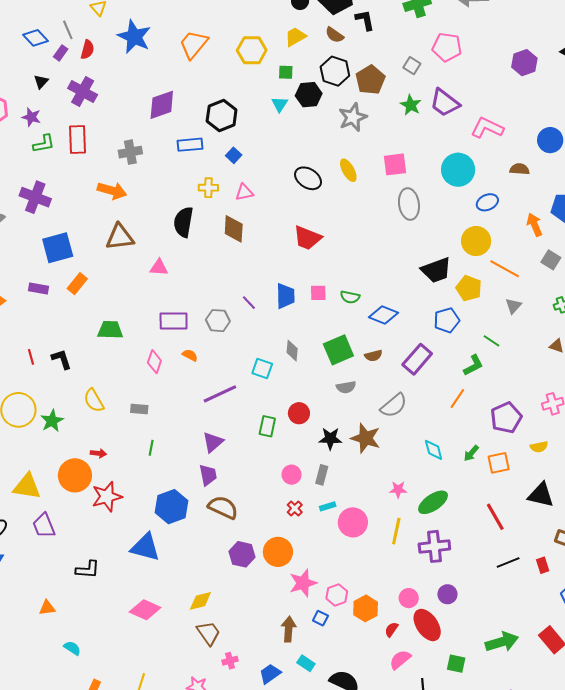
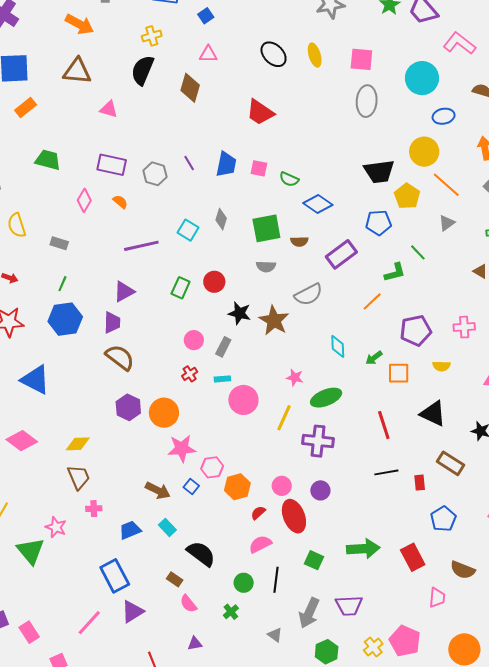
yellow cross: (208, 188) -> (152, 36), moved, turned -30
blue hexagon: (172, 507) -> (65, 319), moved
brown arrow: (289, 629) -> (158, 490), turned 100

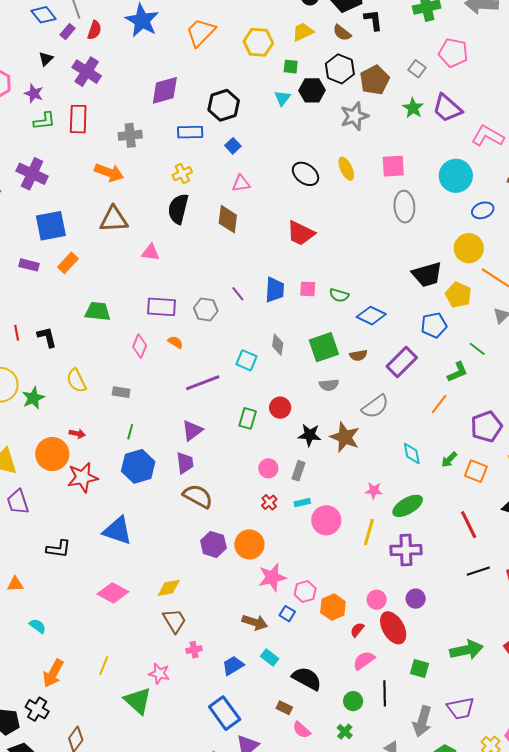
orange square: (399, 373) -> (476, 471), turned 30

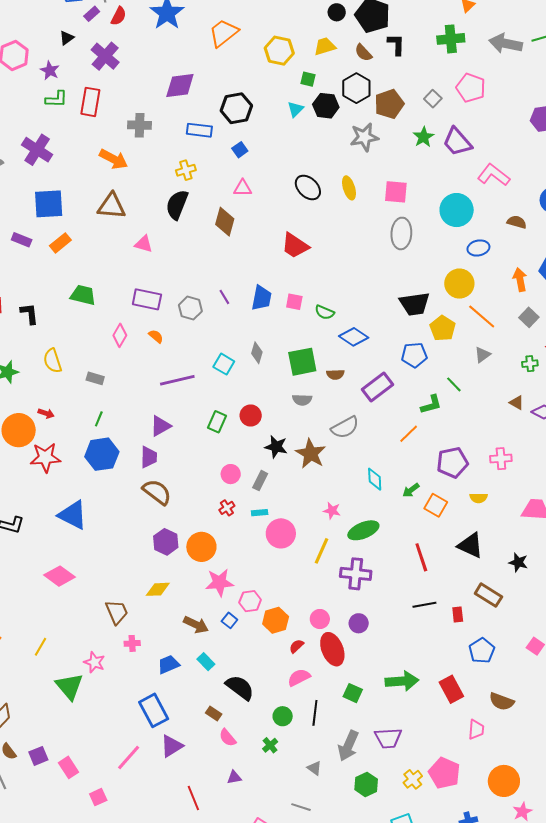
yellow diamond: (169, 588) -> (158, 589), moved

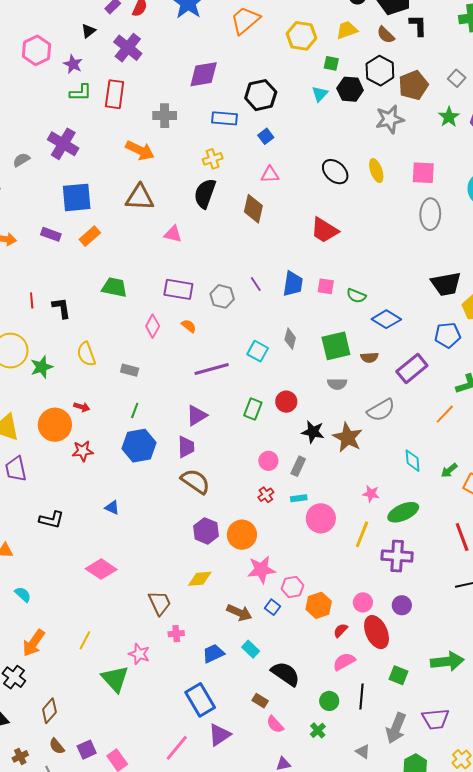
red star: (45, 457) -> (83, 451), size x0.7
blue triangle: (73, 515) -> (112, 507), size x0.5

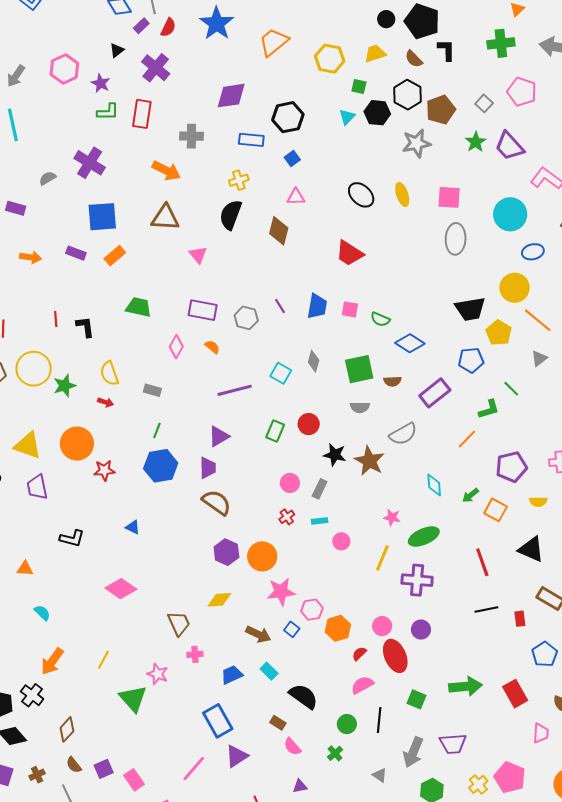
pink triangle: (173, 234) -> (198, 255), turned 36
red arrow: (82, 407) -> (106, 402), moved
pink circle: (321, 518) -> (341, 541), size x0.6

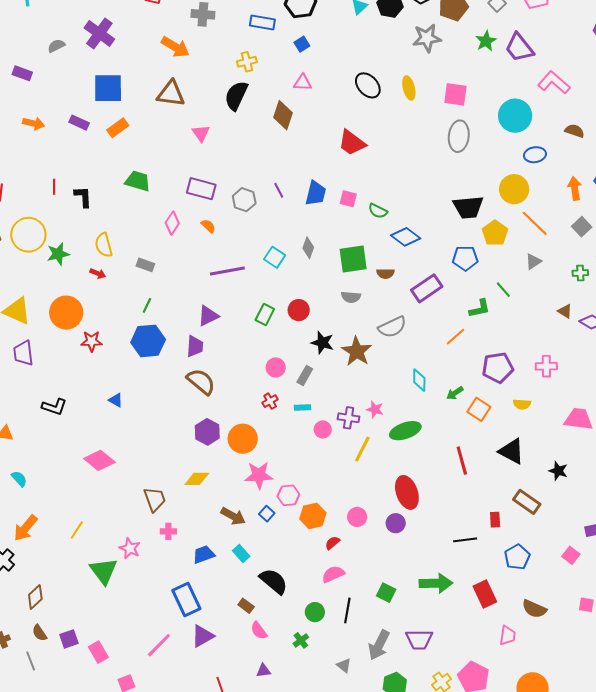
purple cross: (417, 580) -> (349, 418), moved, size x0.7
black line: (486, 610) -> (465, 540), moved
red ellipse: (395, 656) -> (407, 492), moved

